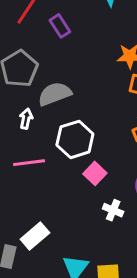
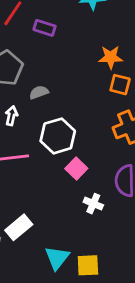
purple rectangle: (60, 26) -> (45, 28), turned -40
gray semicircle: (55, 94) -> (39, 92), size x0.6

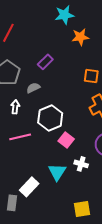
purple rectangle: (45, 28) -> (45, 62), moved, turned -56
orange star: (111, 57) -> (80, 37), moved
cyan triangle: (57, 258) -> (57, 172), moved

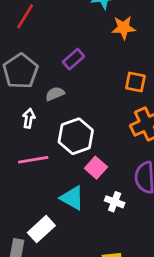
cyan triangle: (57, 172) -> (72, 198), moved, turned -36

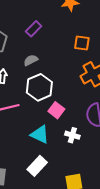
gray semicircle: (55, 94) -> (31, 60), moved
white rectangle: (41, 229) -> (37, 166), moved

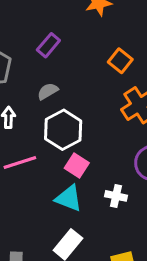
orange square: (82, 43) -> (120, 61), turned 35
pink square: (56, 110) -> (77, 165), moved

